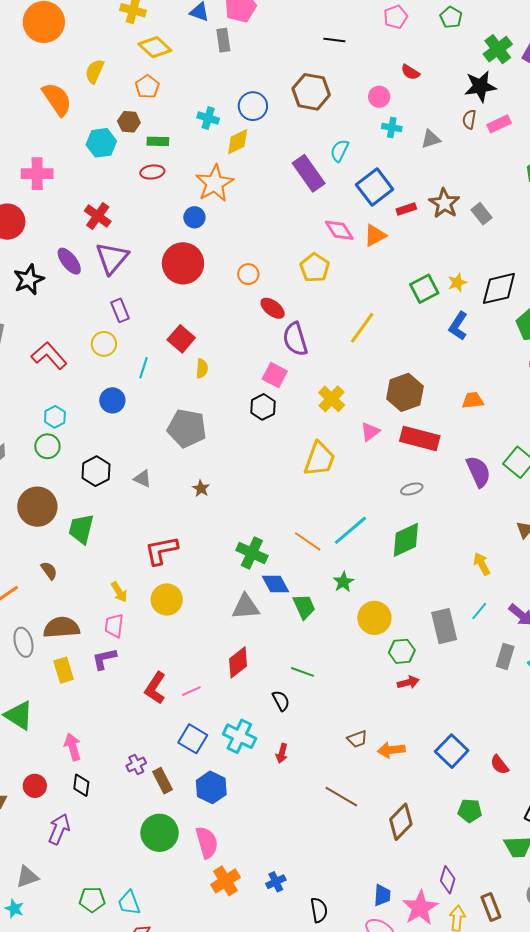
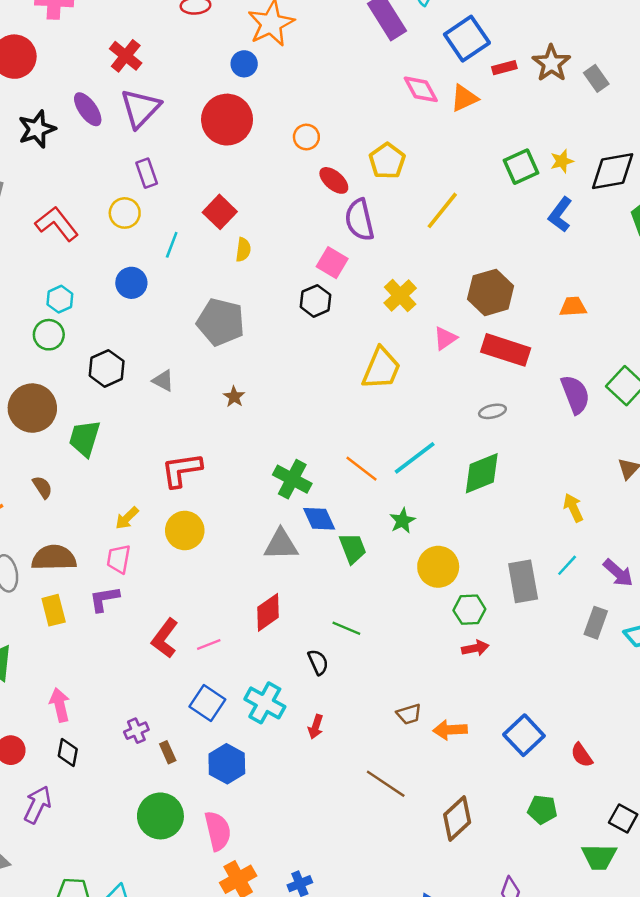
yellow pentagon: (315, 268) -> (387, 161), moved
yellow arrow: (119, 592) -> (127, 518), turned 75
brown rectangle: (163, 781) -> (168, 752), size x0.7

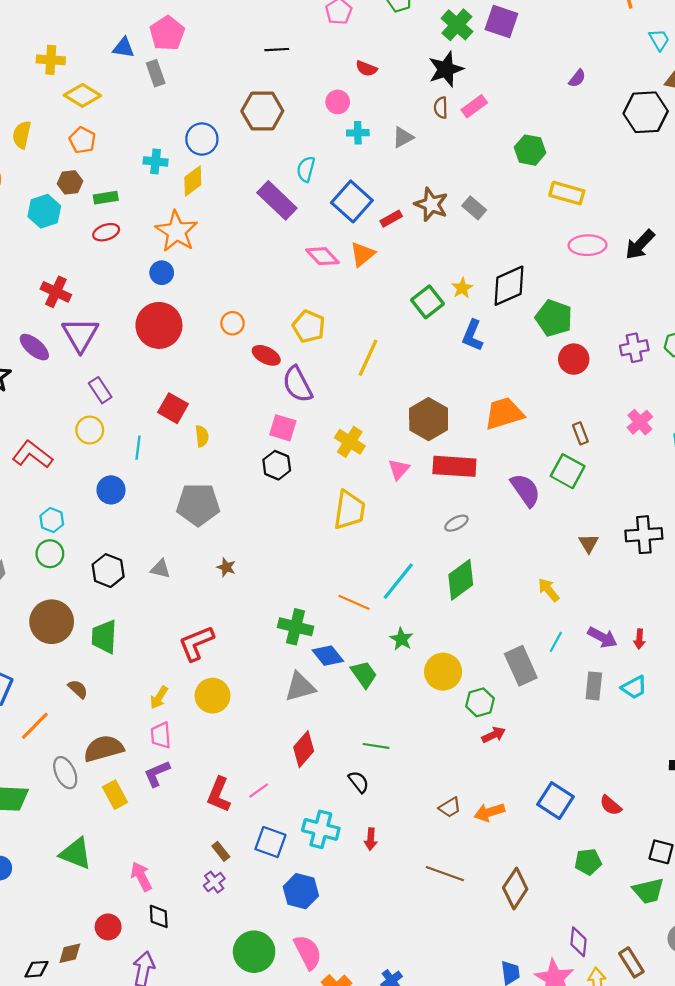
orange trapezoid: (573, 307) -> (504, 413), size x1.6
brown rectangle: (168, 752) -> (221, 851), moved

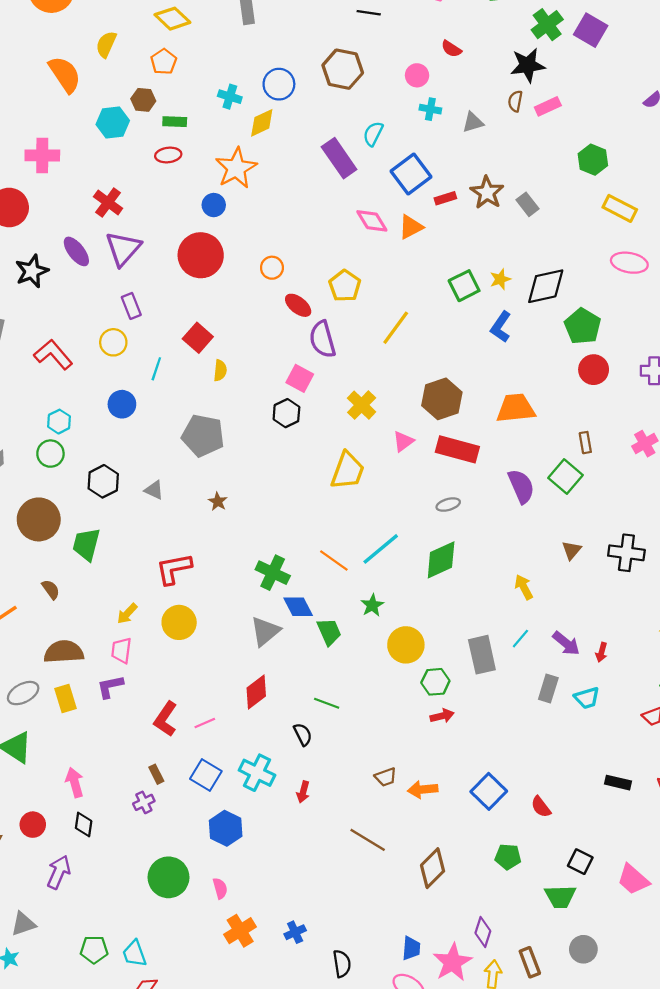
gray triangle: (300, 687) -> (265, 631), turned -36
gray ellipse: (65, 773) -> (23, 693), moved, turned 76
pink semicircle: (308, 952) -> (220, 888), size x0.6

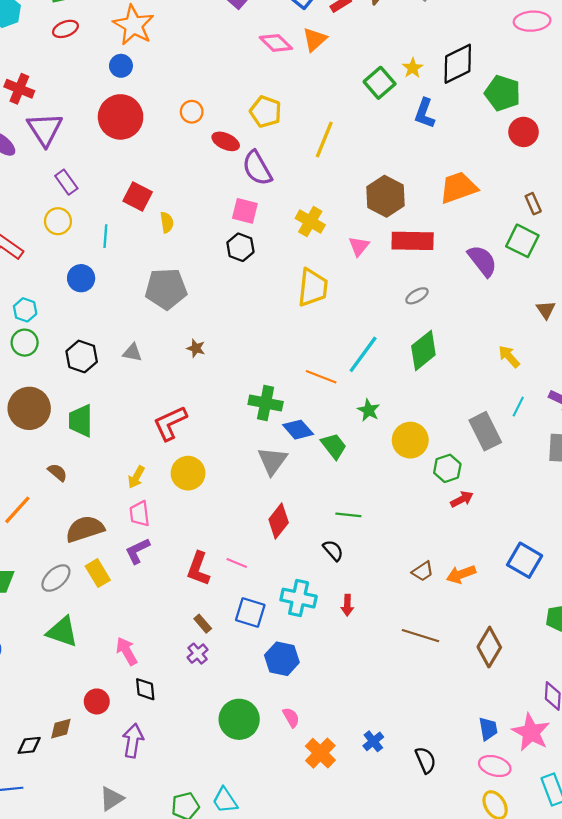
pink line: (205, 723) -> (237, 563), turned 60

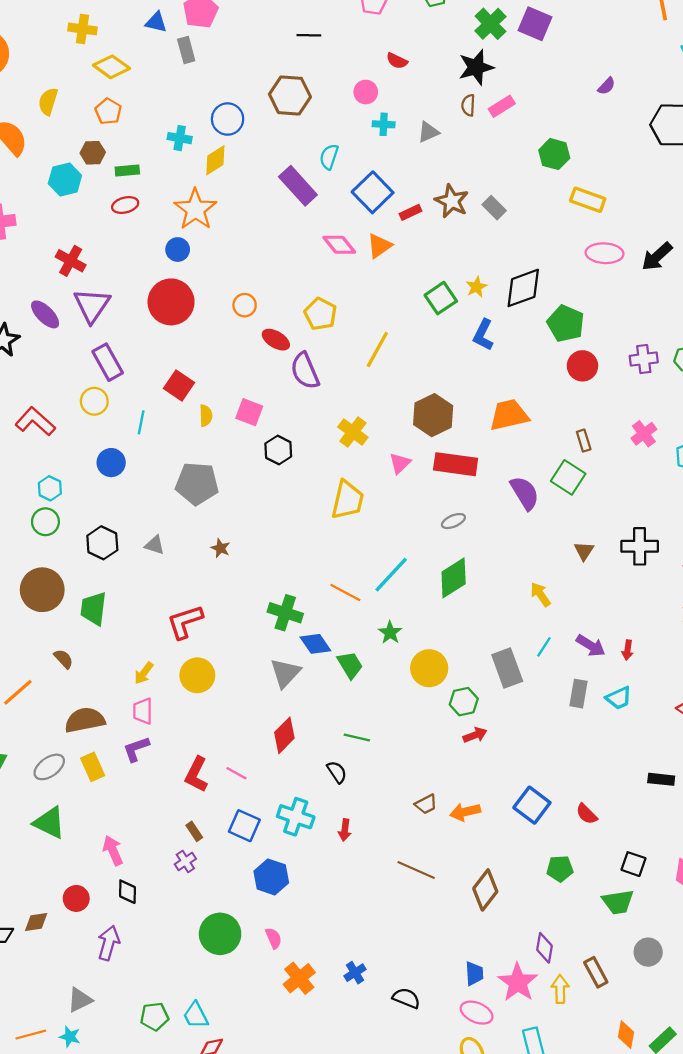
purple rectangle: (66, 182) -> (108, 362), size x1.4
pink square: (245, 211) -> (249, 412), moved
black semicircle: (426, 760) -> (406, 998), turned -52

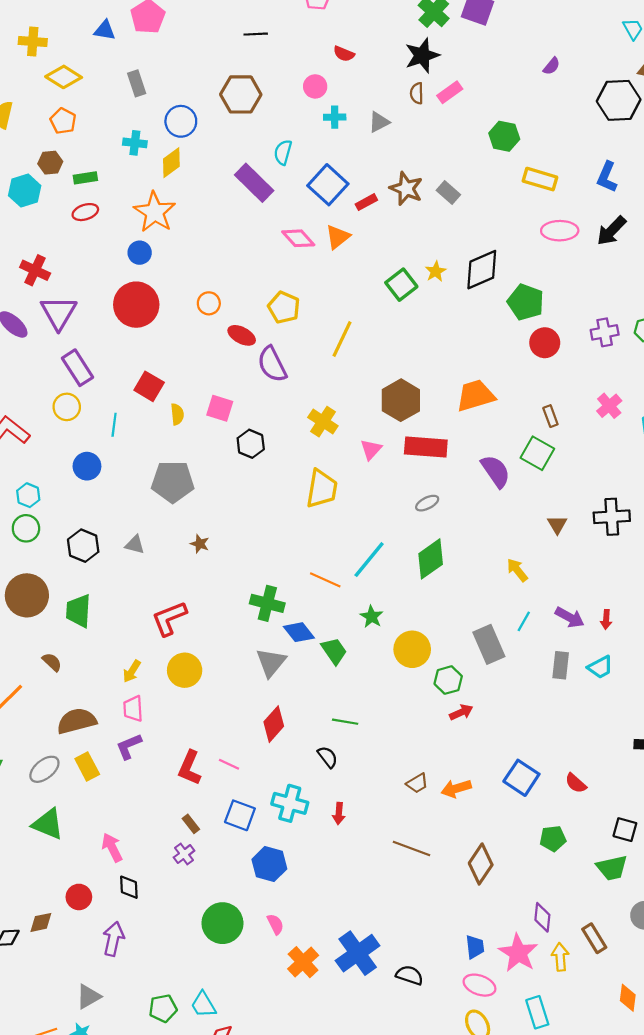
gray rectangle: (186, 50) -> (137, 83), moved
blue L-shape: (483, 335) -> (607, 177), moved
blue cross: (355, 973) -> (358, 953), size x2.0

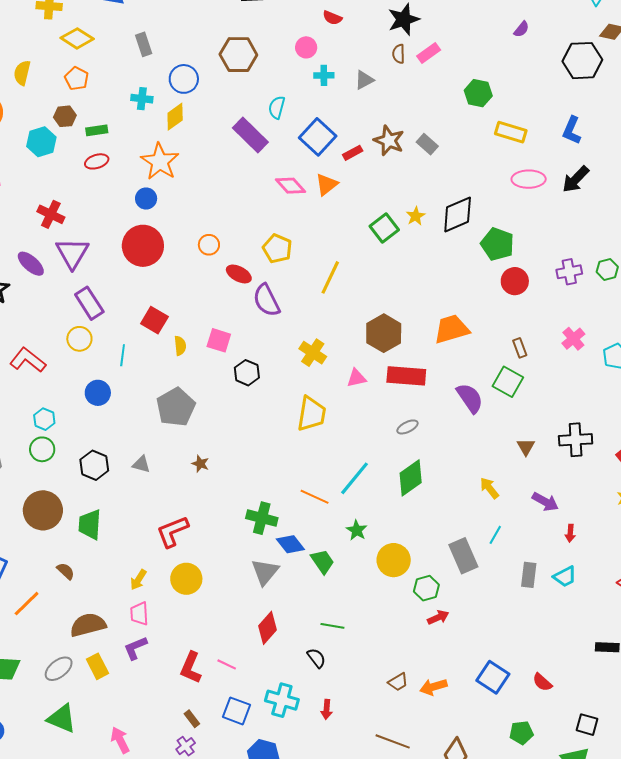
pink triangle: (371, 449) -> (356, 378), turned 35
gray pentagon: (173, 482) -> (176, 407), turned -30
purple arrow: (570, 617) -> (545, 502), moved

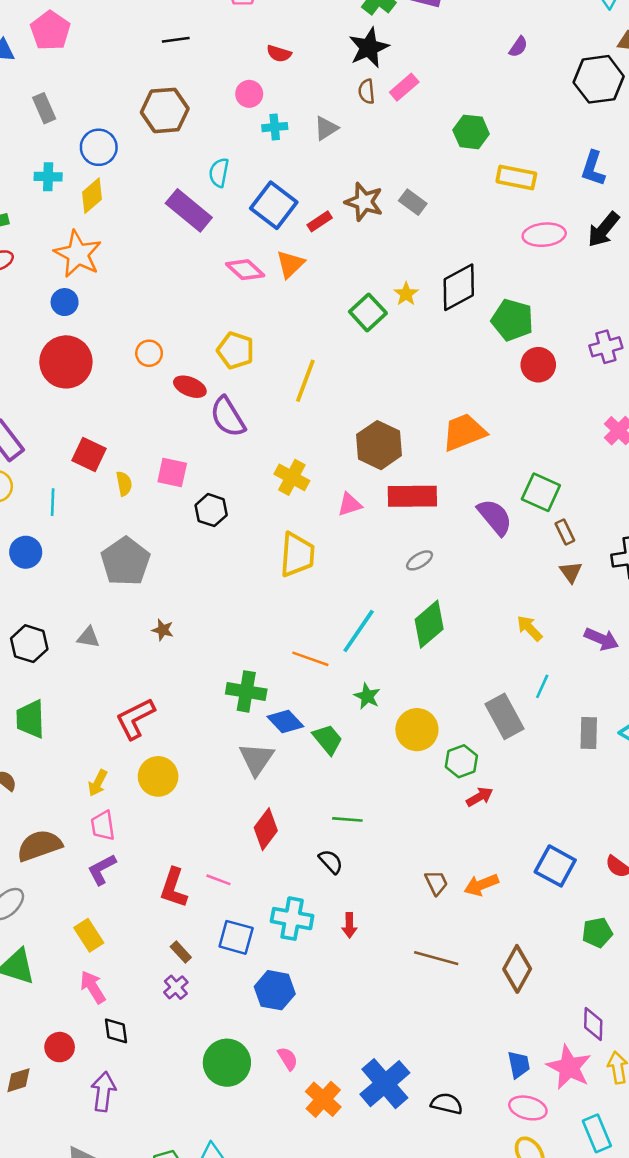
brown rectangle: (520, 348) -> (565, 532), moved
yellow rectangle: (98, 666) -> (89, 935), moved
brown trapezoid: (398, 682) -> (436, 883), turned -80

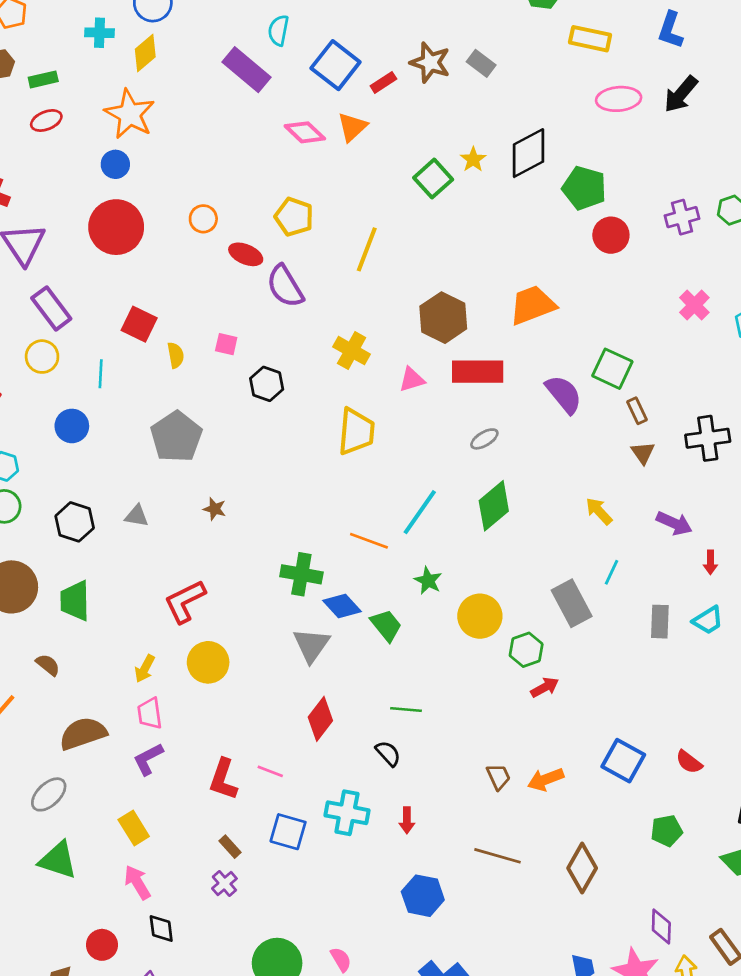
pink square: (172, 473) -> (226, 344), size x0.7
blue hexagon: (275, 990) -> (423, 896), moved

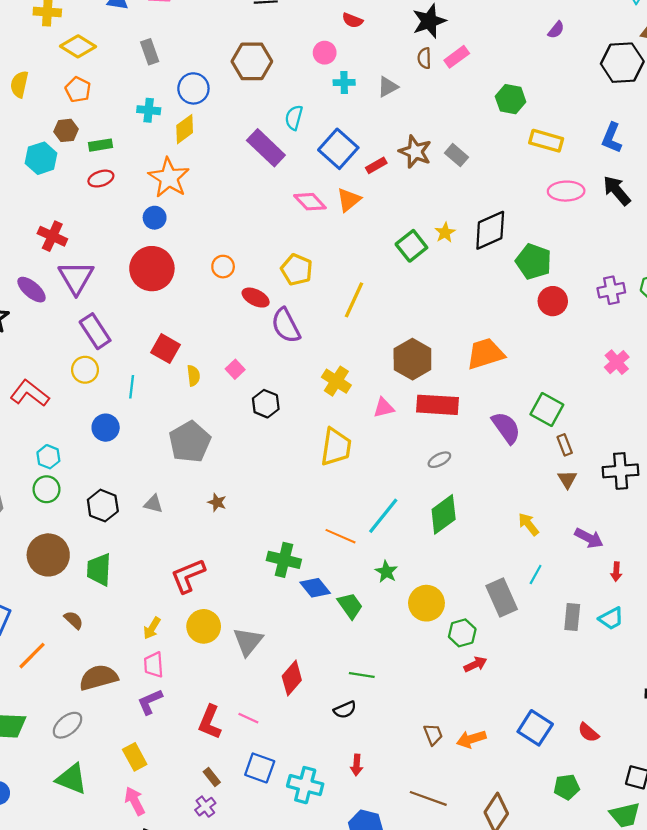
black arrow: (681, 94) -> (617, 190), turned 96
pink square: (226, 344) -> (235, 369), turned 30
gray triangle: (311, 645) -> (248, 641), moved
black semicircle: (388, 753) -> (345, 710), turned 105
cyan cross: (347, 813) -> (305, 785), moved

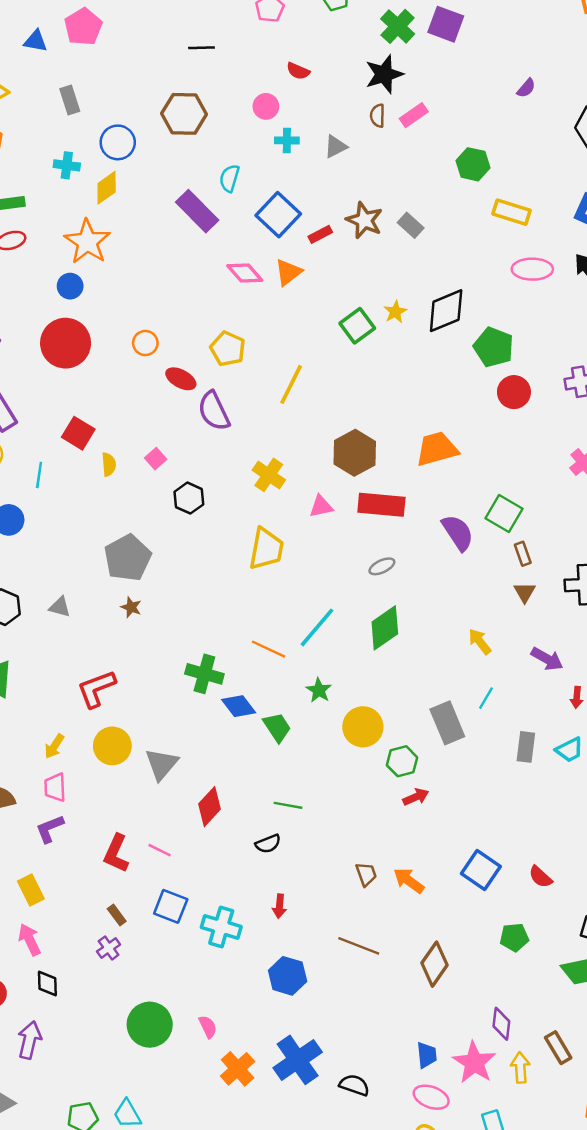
gray pentagon: (190, 442) -> (128, 558), moved
orange arrow: (471, 739) -> (409, 881), turned 52

